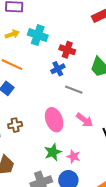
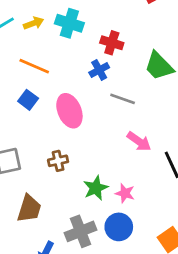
pink ellipse: (54, 120) -> (69, 111), moved
brown cross: (15, 125) -> (58, 161), moved

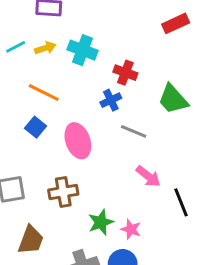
brown cross: (58, 161) -> (63, 192), size x1.4

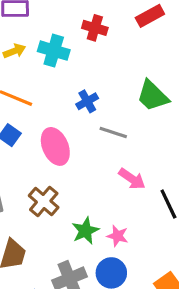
red cross: (125, 73) -> (95, 28), moved
brown cross: (63, 192) -> (44, 202), turned -36

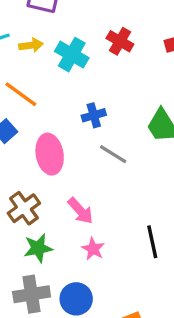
pink arrow: (132, 179) -> (80, 211), moved
green star: (85, 231) -> (38, 248), moved
pink star: (117, 236) -> (93, 249), moved

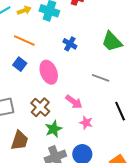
blue cross: (94, 115) -> (70, 44), turned -32
gray line: (113, 154) -> (101, 78), moved

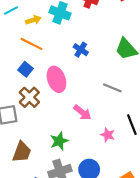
yellow arrow: (24, 10) -> (33, 20), moved
brown cross: (40, 107) -> (29, 97), moved
pink star: (86, 123) -> (108, 135), moved

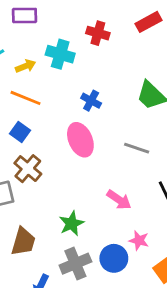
pink ellipse: (56, 79) -> (80, 140), moved
pink arrow: (82, 112) -> (119, 200), moved
pink star: (108, 135) -> (139, 240), moved

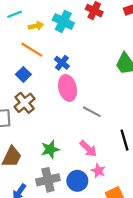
blue cross: (91, 101) -> (62, 63), moved
gray line: (137, 148) -> (92, 112), moved
pink arrow: (119, 200) -> (88, 149), moved

